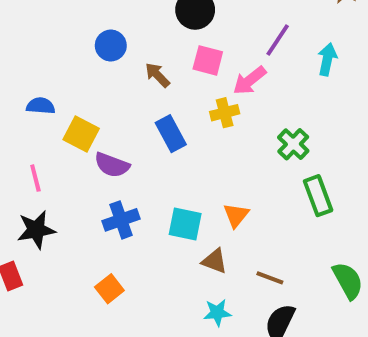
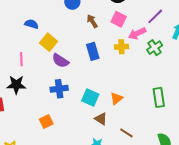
green cross: (293, 144) -> (155, 48), moved

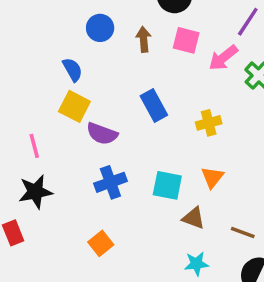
brown arrow: (92, 21) -> (144, 39), moved, turned 40
blue semicircle: (31, 24) -> (72, 70), moved, turned 56
yellow cross: (121, 47) -> (209, 123), moved

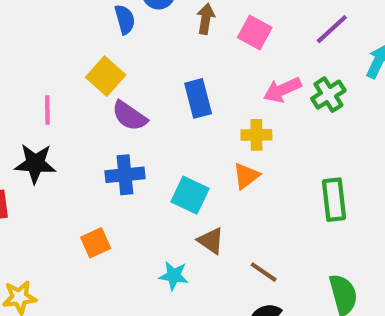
pink arrow: (223, 58) -> (282, 90), moved
blue semicircle: (72, 70) -> (125, 19), moved
orange triangle: (212, 177) -> (246, 176), moved
cyan star: (196, 264) -> (174, 276), moved

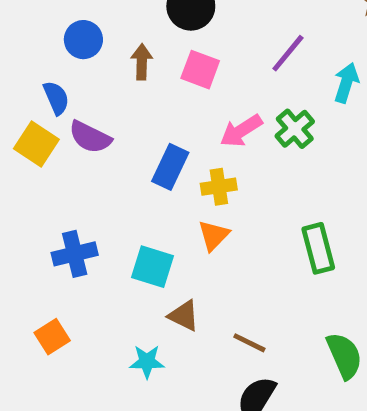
blue semicircle: (125, 19) -> (56, 98), moved
blue rectangle: (198, 98) -> (170, 167), moved, turned 48
purple semicircle: (129, 116) -> (90, 137), moved

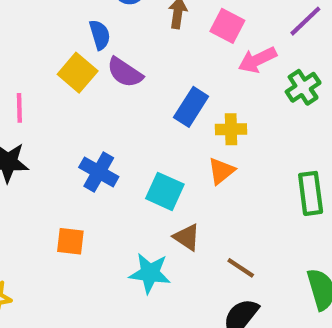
pink arrow: (241, 131) -> (257, 60), moved
blue cross: (75, 254) -> (99, 172), turned 36
orange square: (52, 337) -> (70, 241), turned 32
cyan star: (147, 362) -> (150, 273), size x1.4

